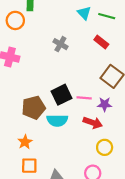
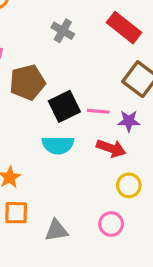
red rectangle: (101, 42) -> (124, 28), size x1.5
brown pentagon: (34, 108) -> (27, 82), moved

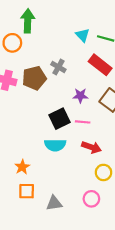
brown pentagon: (27, 82) -> (34, 78), moved
purple star: (129, 121) -> (80, 96), moved

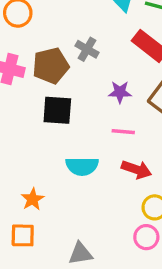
black square: (60, 119) -> (57, 110), moved, turned 30
orange square: (27, 191) -> (23, 235), moved
pink circle: (91, 199) -> (146, 237), moved

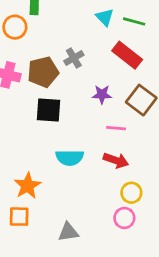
gray cross: (87, 49) -> (74, 58), turned 30
pink line: (123, 132) -> (116, 128), moved
orange star: (33, 199) -> (28, 186), size x1.4

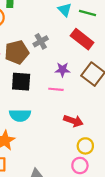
pink line: (116, 128) -> (56, 89), moved
cyan semicircle: (70, 158) -> (20, 115), moved

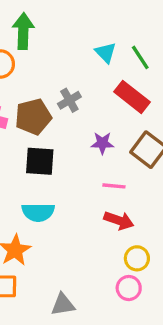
green line: (88, 13) -> (140, 57), turned 42
pink line: (56, 89) -> (114, 186), moved

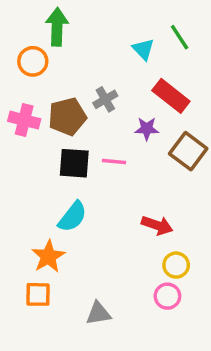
green line: (140, 57) -> (180, 37), moved
purple star: (102, 143) -> (147, 129), moved
pink line: (114, 186) -> (114, 161), moved
cyan semicircle: (38, 212) -> (73, 217), turned -52

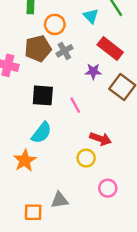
orange circle: (33, 61) -> (55, 24), moved
brown pentagon: (67, 117) -> (38, 49), moved
pink line: (114, 161) -> (75, 105), moved, turned 56
yellow circle: (176, 265) -> (86, 158), moved
orange square: (38, 294) -> (33, 212), moved

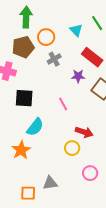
brown pentagon: (38, 49) -> (23, 47), moved
black square: (43, 95) -> (24, 98), moved

